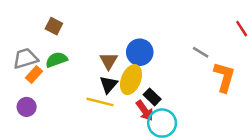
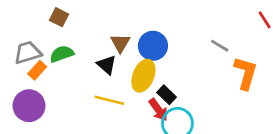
brown triangle: (109, 61) -> (120, 43), moved
black triangle: (109, 85) -> (107, 65), moved, turned -30
purple circle: (27, 107) -> (29, 106), size x1.5

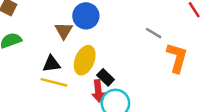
blue circle: (153, 46) -> (86, 16), moved
black triangle: (107, 65) -> (51, 64), moved, turned -48
red arrow: (158, 110) -> (98, 91), turned 30

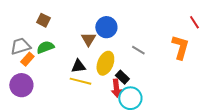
gray line: (154, 33) -> (138, 50), moved
orange L-shape: (177, 58) -> (180, 47), moved

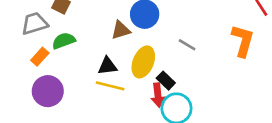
brown triangle: (88, 39) -> (121, 30), turned 42
gray trapezoid: (20, 46) -> (34, 23), moved
purple circle: (21, 85) -> (48, 91), moved

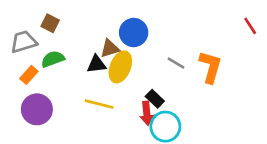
orange L-shape: (243, 41) -> (210, 67), moved
yellow ellipse: (143, 62) -> (120, 67), moved
black triangle: (107, 66) -> (96, 64), moved

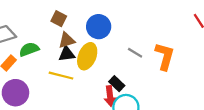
brown square: (50, 23) -> (59, 19), moved
brown triangle: (110, 48) -> (67, 40), moved
yellow line: (99, 104) -> (61, 76), moved

